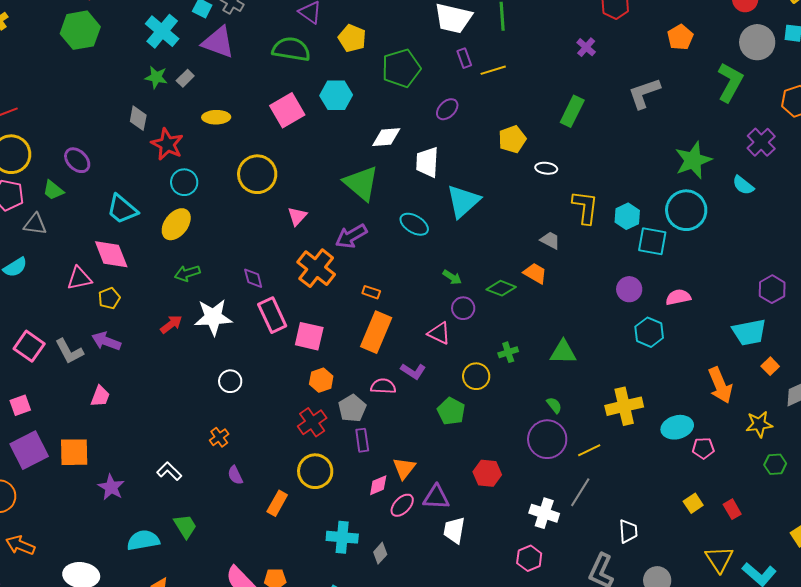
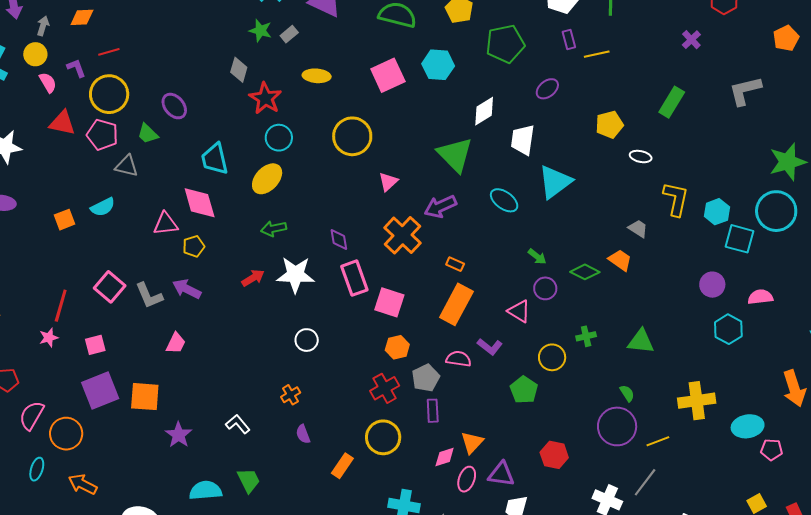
white diamond: (386, 137) -> (484, 111), turned -32
cyan trapezoid: (122, 209) -> (215, 159), turned 32
pink ellipse: (402, 505) -> (467, 479), turned -30

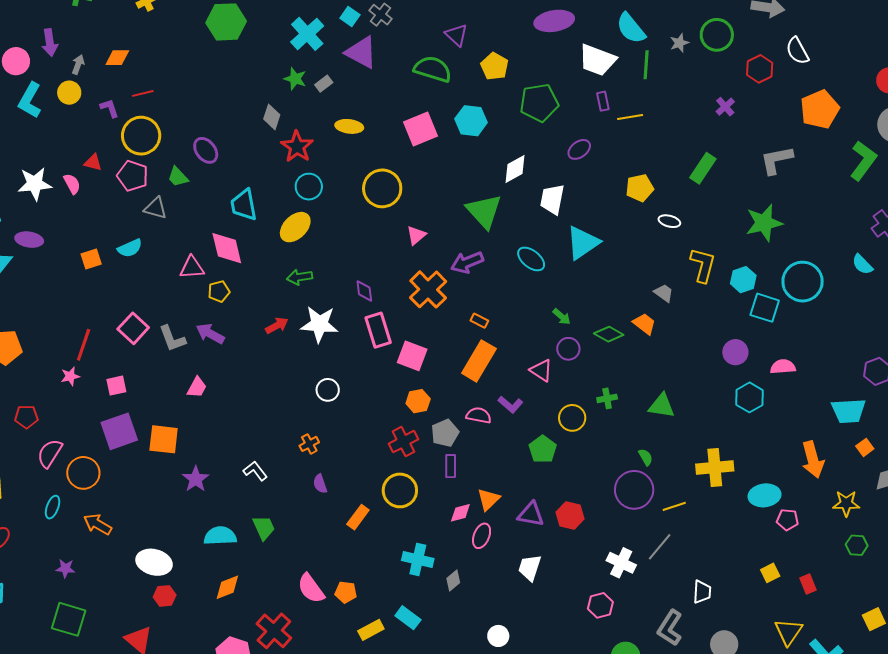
orange pentagon: (786, 38) -> (820, 109), size x1.5
pink semicircle: (48, 82) -> (72, 184), moved
red triangle: (62, 123) -> (93, 162), size x0.7
green star: (788, 162) -> (764, 223), moved
purple triangle: (501, 474) -> (531, 514), moved

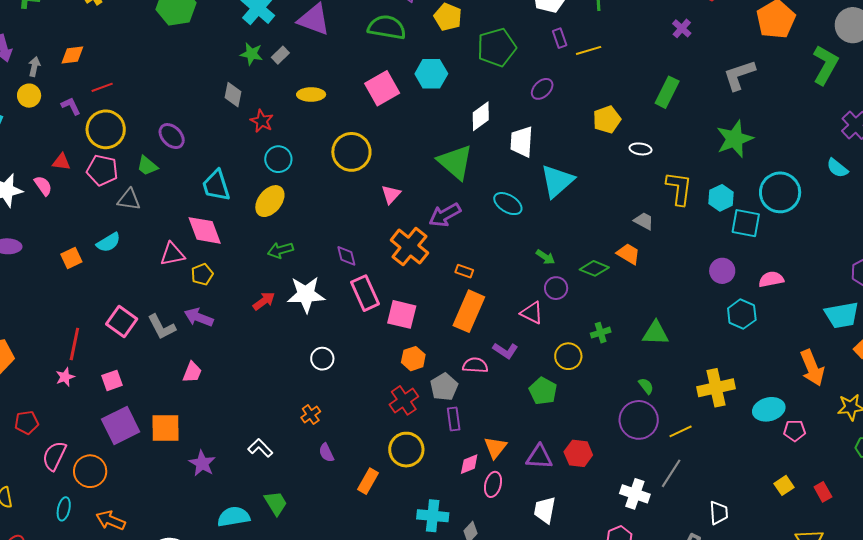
red star: (297, 147) -> (262, 121), size x0.7

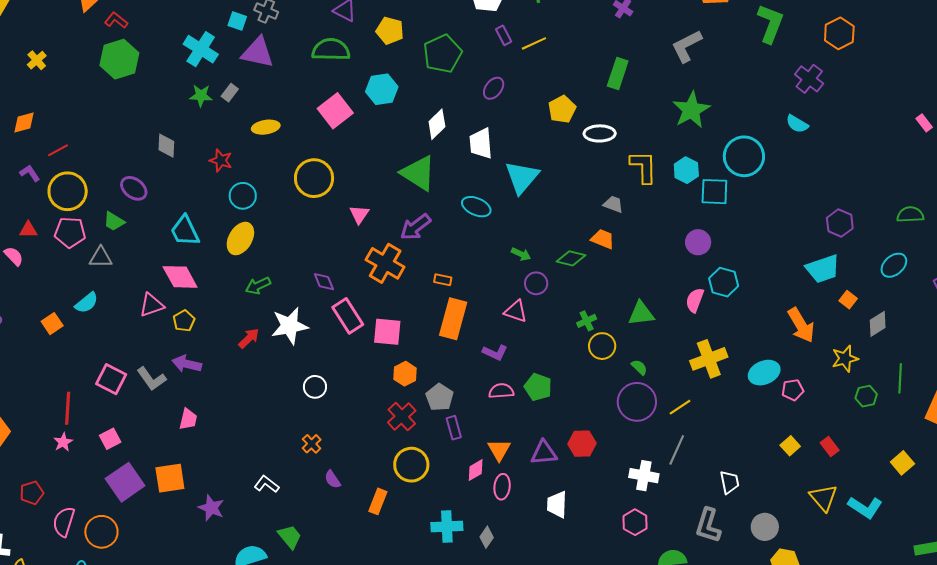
gray diamond: (233, 95) -> (166, 146), moved
white ellipse: (640, 149) -> (600, 133), size x1.4
pink semicircle: (771, 279) -> (695, 300), moved, turned -50
yellow circle: (568, 356) -> (602, 346), moved
pink semicircle: (475, 365) -> (501, 391), moved

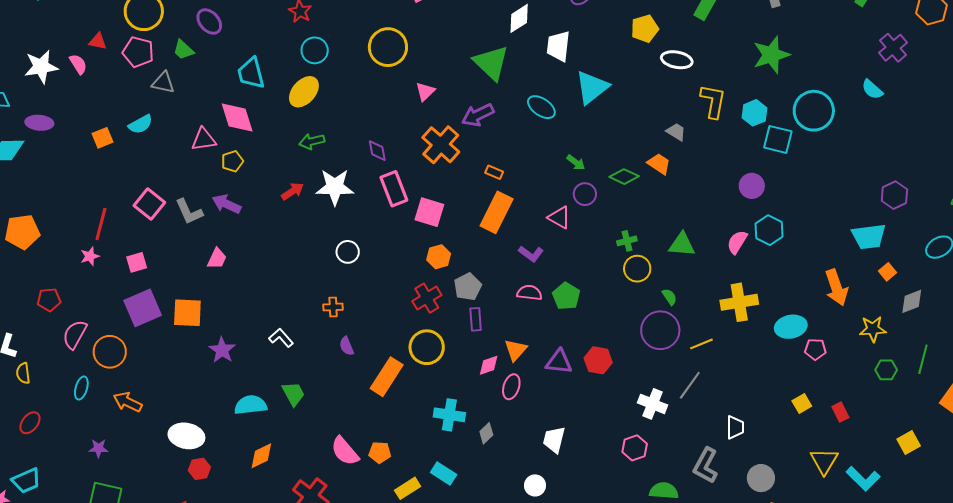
orange cross: (312, 444) -> (333, 307), turned 30
orange rectangle: (378, 501) -> (387, 377), size x1.5
white trapezoid: (557, 505) -> (554, 440), moved

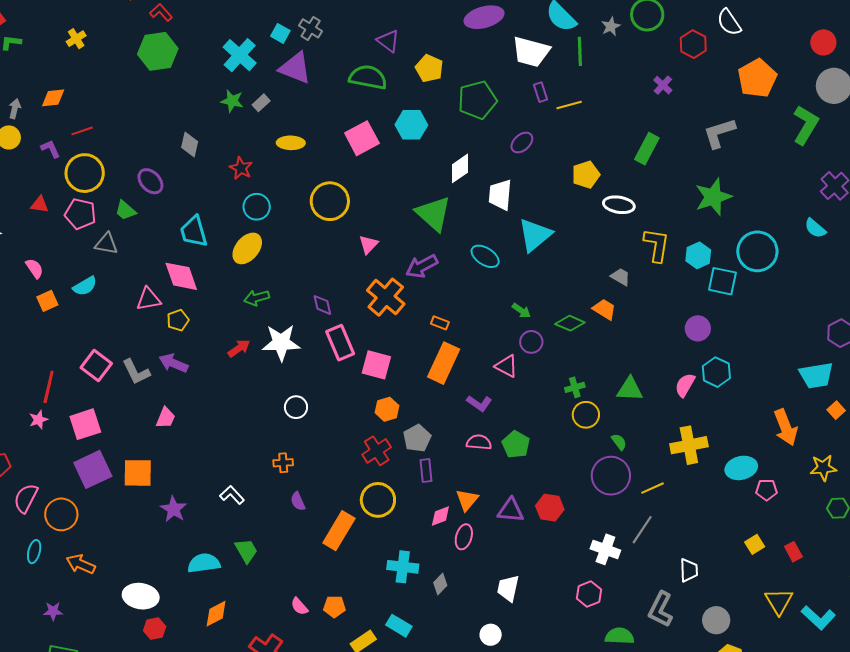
pink semicircle: (78, 64) -> (34, 268), moved
pink square: (137, 262) -> (85, 424), size x1.5
pink semicircle: (345, 451) -> (299, 606), size x0.6

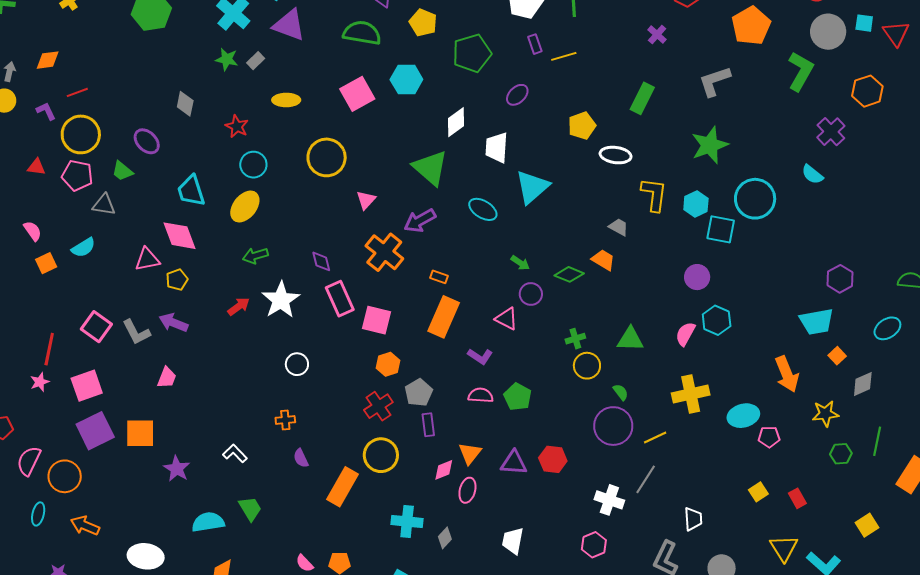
white star: (281, 343) -> (281, 300), turned -30

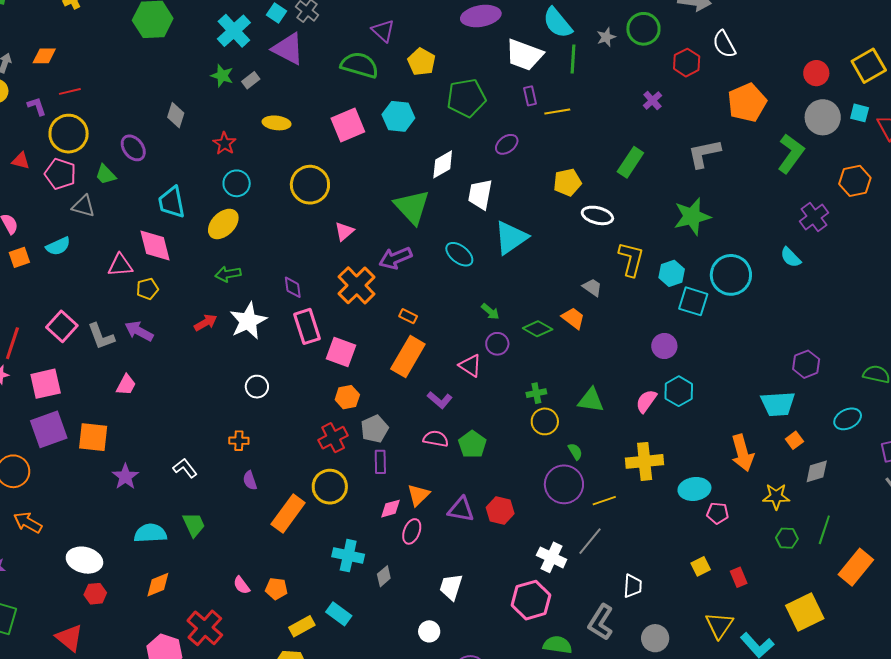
yellow square: (867, 525) -> (805, 612), size x1.6
pink hexagon: (594, 545) -> (531, 600), size x1.5

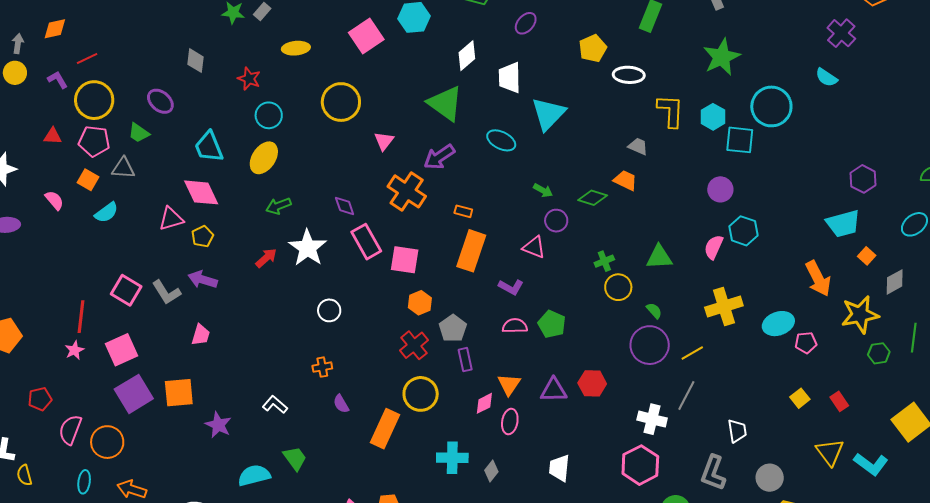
orange square: (19, 257) -> (88, 180), moved, turned -30
yellow star: (776, 496) -> (860, 315), size x1.4

